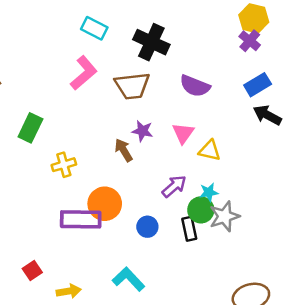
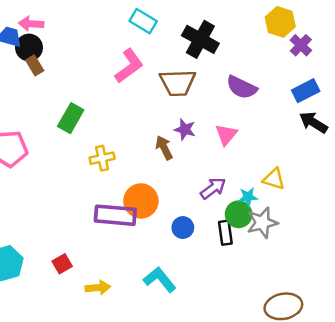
yellow hexagon: (254, 18) -> (280, 22), moved
yellow triangle: (210, 151) -> (274, 179), moved

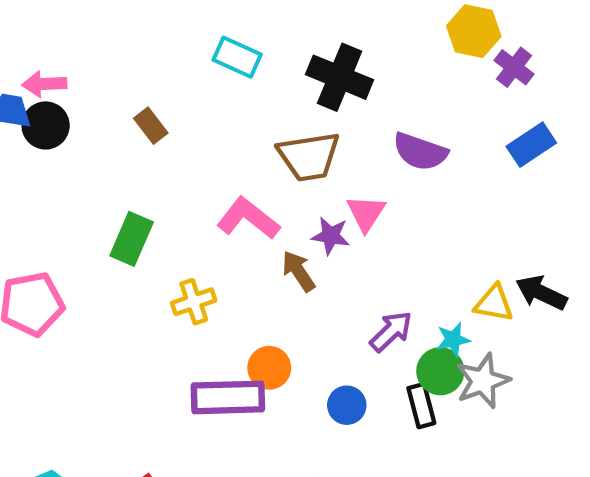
brown rectangle: (35, 65) -> (151, 126), moved
pink L-shape: (129, 66) -> (248, 218), moved, turned -99
black arrow: (313, 122) -> (541, 293), moved
pink triangle: (226, 135) -> (366, 213), moved
orange circle: (141, 201) -> (269, 368), size x0.7

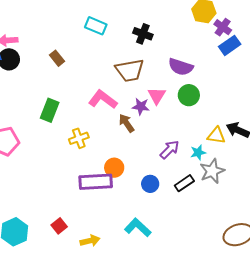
black cross: (340, 77) -> (143, 34), size x0.7
blue rectangle: (531, 145) -> (230, 45), moved
green circle: (440, 371) -> (189, 95), moved
black rectangle: (421, 406) -> (184, 183), turned 72

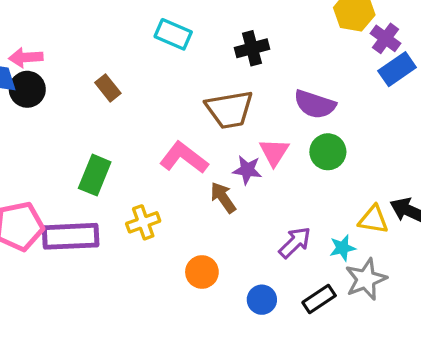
black cross: (143, 34) -> (252, 48), turned -36
purple rectangle: (96, 182) -> (71, 236), moved

